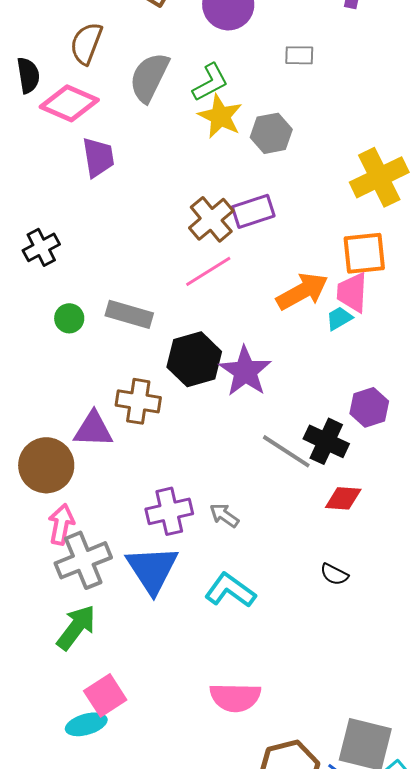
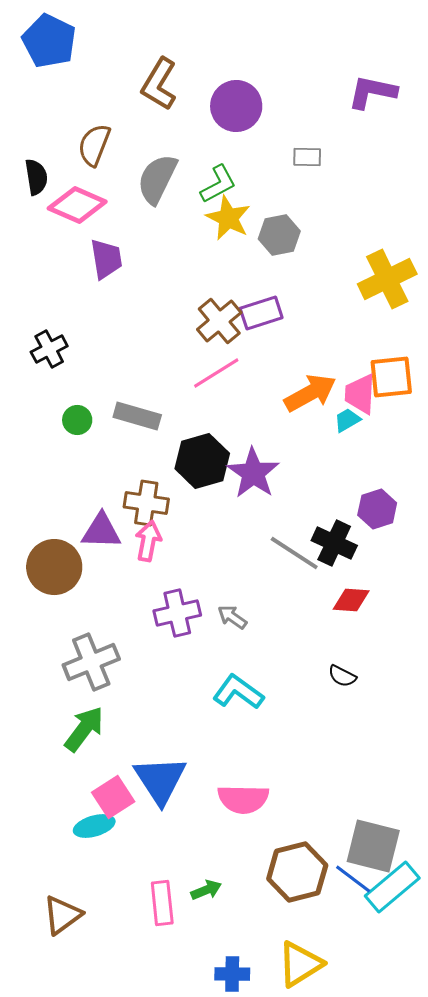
orange square: (364, 253) -> (391, 377), moved
pink arrow: (61, 524) -> (148, 541), moved
blue triangle: (152, 569) -> (160, 780), moved

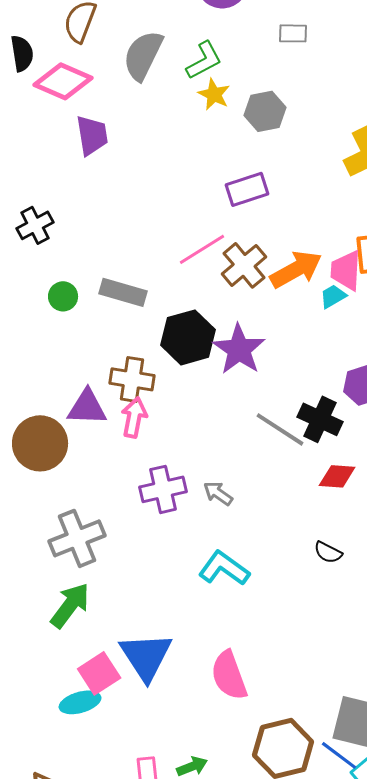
yellow star: (228, 218) -> (214, 94), size x0.7
brown cross: (219, 321) -> (244, 265), moved
pink semicircle: (243, 799) -> (229, 675), turned 69

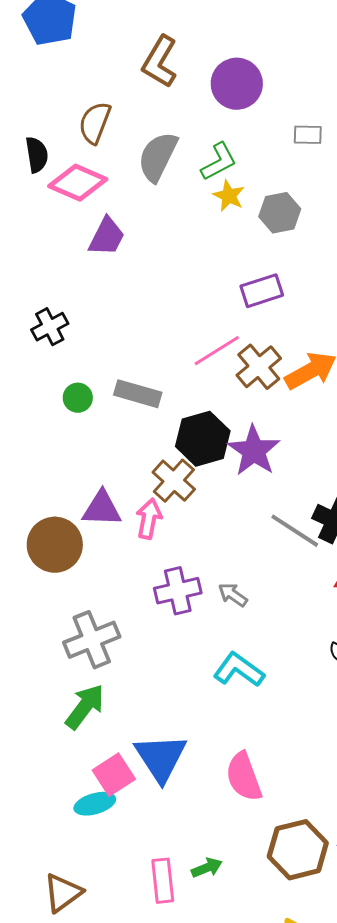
purple trapezoid: (92, 135) -> (107, 237), turned 36
brown cross: (132, 379) -> (174, 481), moved, turned 33

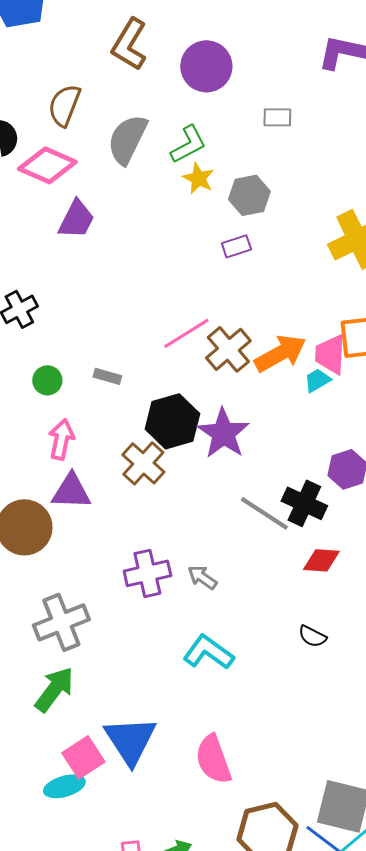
purple rectangle: (262, 291) -> (236, 246), moved, size x0.7
gray rectangle: (138, 394) -> (107, 376), size x0.6
pink arrow: (149, 519) -> (61, 439), moved

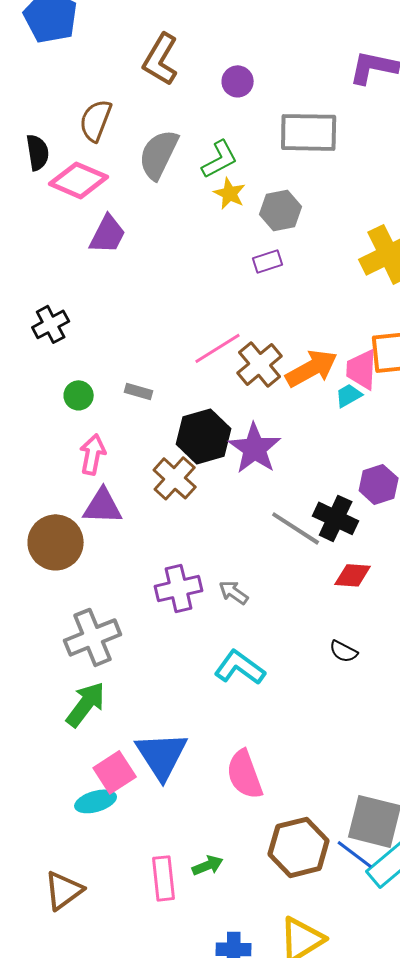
purple circle: (206, 66) -> (238, 81), size x0.6
gray rectangle: (277, 117) -> (309, 132), size x2.0

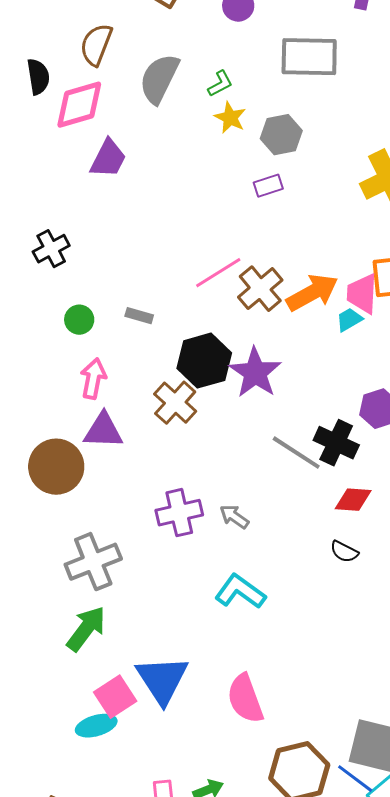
green L-shape: (220, 159) -> (220, 84), size x0.7
pink diamond: (79, 180) -> (79, 105), turned -40
black semicircle: (344, 651) -> (344, 552), moved

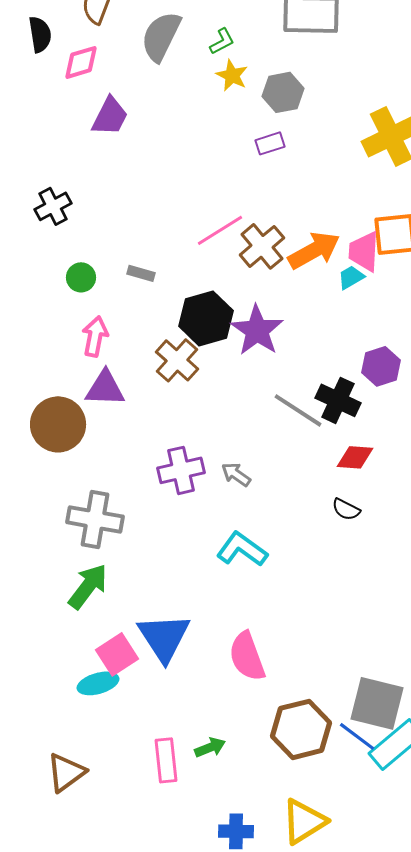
pink diamond: (79, 105) -> (81, 62), size x0.7
gray cross: (93, 562) -> (95, 519), turned 32

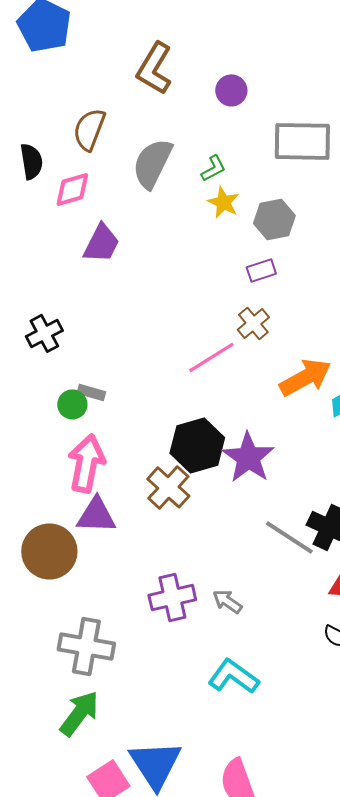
brown cross: (262, 246) -> (253, 323), moved, size x0.7
gray rectangle: (141, 273) -> (91, 392), moved
pink arrow: (95, 336) -> (86, 463), size x1.4

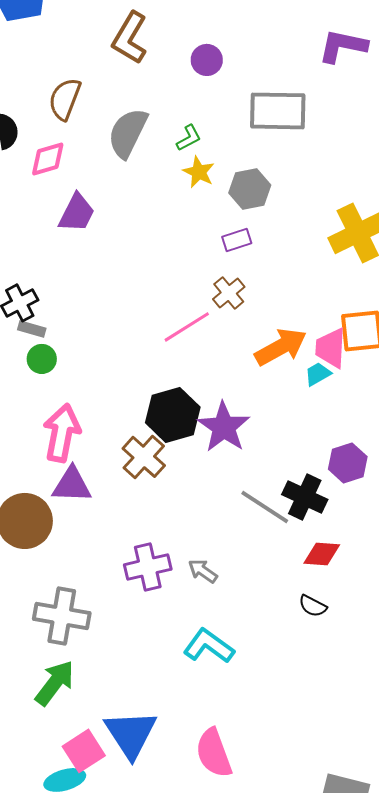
gray rectangle: (91, 392) -> (32, 329), moved
green circle: (72, 404) -> (42, 359), moved

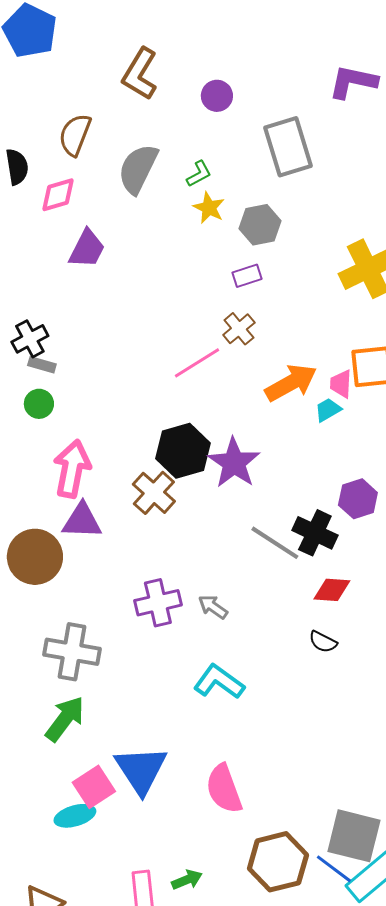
gray rectangle: (278, 111) -> (288, 147), turned 72
pink trapezoid: (331, 348) -> (341, 384), size x0.7
green circle: (42, 359) -> (39, 404), moved

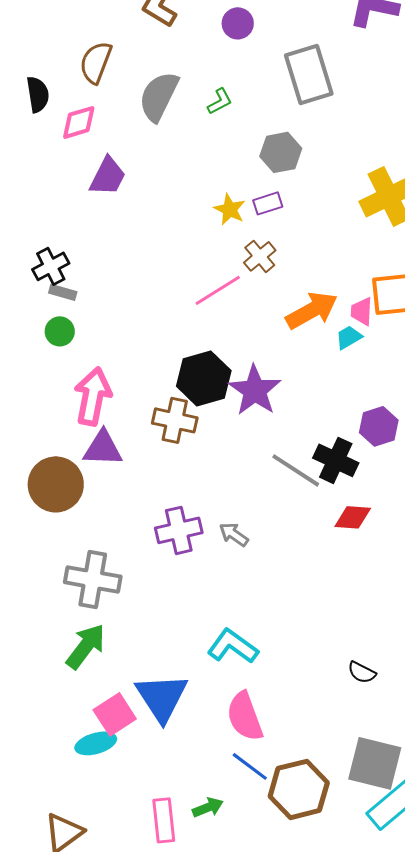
yellow star: (209, 208) -> (230, 209), moved
brown cross: (154, 493) -> (175, 420), turned -30
black semicircle: (323, 642) -> (362, 672), moved
cyan L-shape: (219, 682) -> (233, 646), moved
blue line: (334, 869) -> (250, 766), moved

